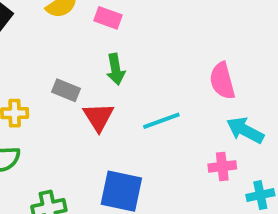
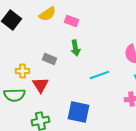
red triangle: (98, 117) -> (40, 85), moved

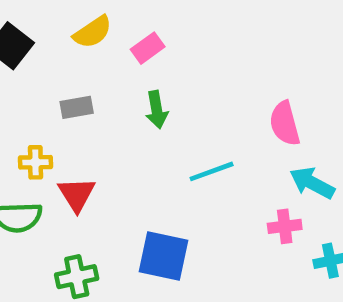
pink rectangle: (71, 21) -> (148, 48), turned -56
gray rectangle: (49, 59) -> (77, 107), moved, turned -32

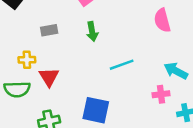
pink semicircle: (285, 123) -> (162, 20), moved

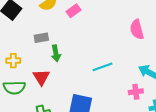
green arrow: (92, 31) -> (56, 53), moved
yellow cross: (27, 60) -> (13, 61), moved

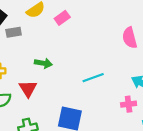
gray rectangle: (41, 38) -> (14, 32), moved
green arrow: (56, 53) -> (43, 63), turned -70

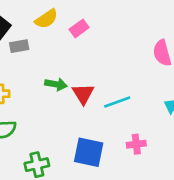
red triangle: (28, 89) -> (83, 94), moved
pink cross: (129, 104) -> (136, 144), moved

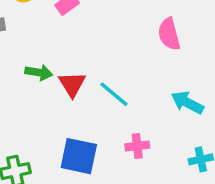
cyan line: (117, 102) -> (114, 94), turned 60

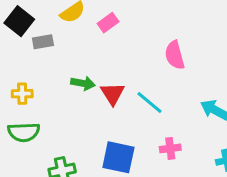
pink semicircle: (169, 34) -> (175, 55), moved

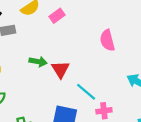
cyan line: (150, 103) -> (86, 92), moved

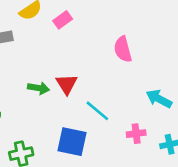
green arrow: (38, 62) -> (39, 88), moved
pink cross: (104, 111) -> (136, 134), moved

